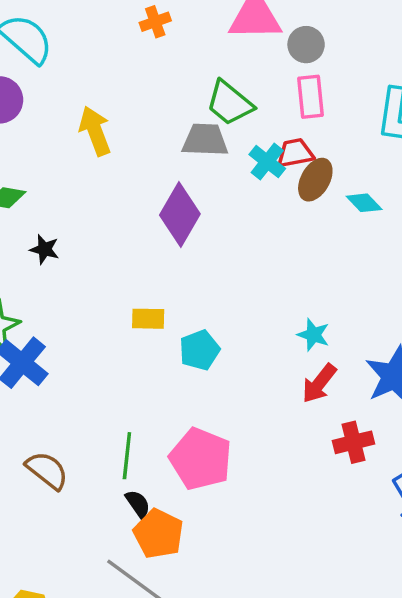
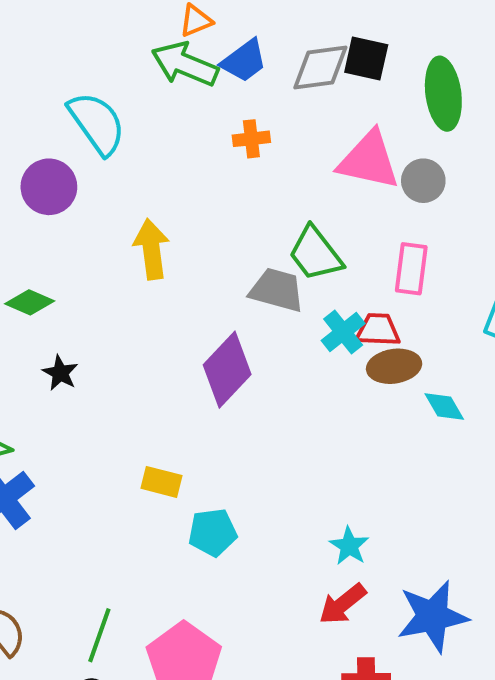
gray circle: (306, 45) -> (423, 181), moved
brown ellipse: (315, 180) -> (394, 366), turned 39

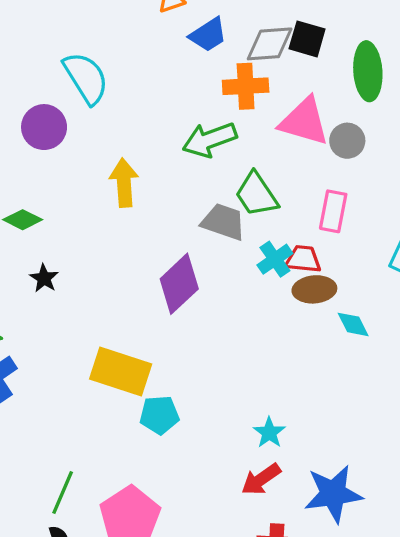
green arrow: (185, 64) -> (210, 140), moved, turned -46
orange cross: (251, 139) -> (246, 86), moved, size x1.5
yellow rectangle: (162, 482) -> (121, 371), size x1.8

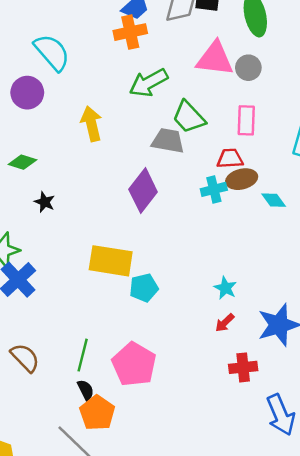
orange cross: (246, 86) -> (130, 32), moved
cyan cross: (275, 259) -> (214, 189), moved, turned 30
red arrow: (261, 479) -> (225, 323), size x0.7

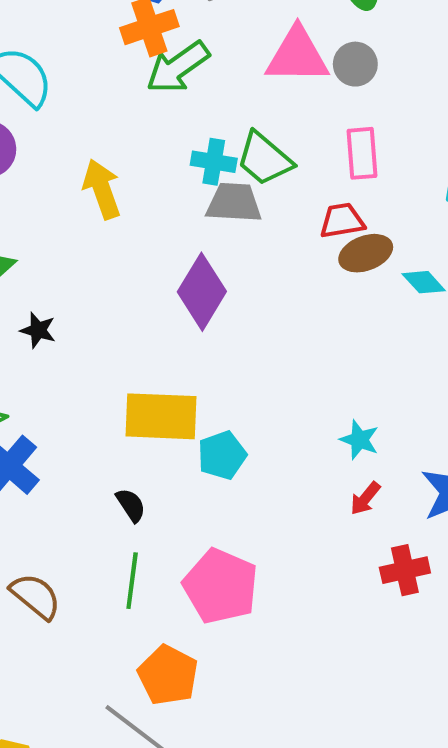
green arrow: (149, 83) -> (178, 67), moved
cyan cross: (214, 189) -> (214, 162), moved, turned 30
black semicircle: (86, 390) -> (131, 505), moved

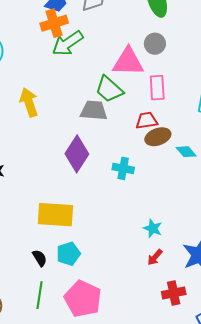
pink triangle: (297, 55) -> (128, 62), moved
cyan cross: (214, 162) -> (123, 168), moved
cyan pentagon: (222, 455) -> (68, 254), moved

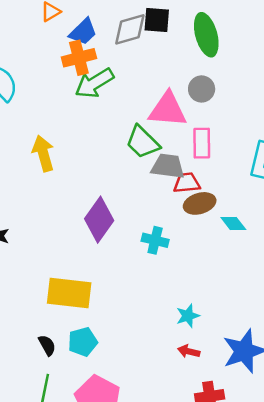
gray trapezoid: (94, 110) -> (168, 166), moved
cyan star: (153, 228) -> (188, 316), turned 30
red arrow: (155, 257) -> (189, 351), turned 60

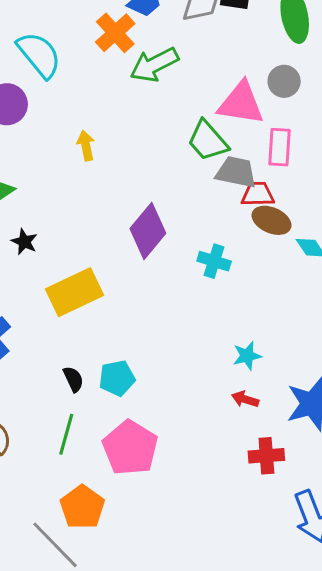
orange cross: (79, 58) -> (115, 33), moved, turned -32
yellow arrow: (43, 153) -> (86, 146), size x0.7
brown ellipse: (200, 203) -> (271, 220), turned 36
yellow rectangle: (69, 293) -> (74, 292), moved, turned -36

